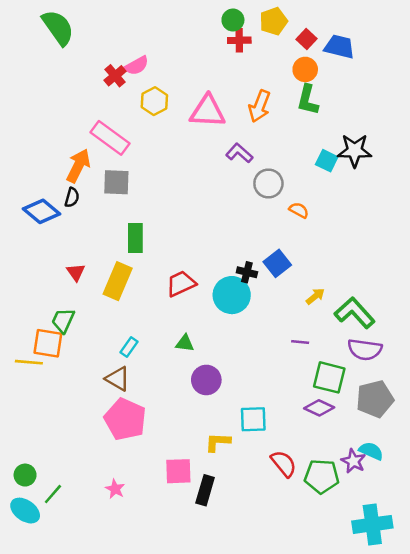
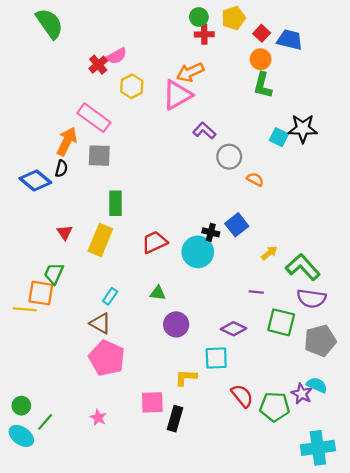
orange arrow: (260, 106) -> (190, 72), moved, turned 44
pink triangle: (208, 111) -> (177, 95), turned -32
purple diamond: (319, 408) -> (233, 329), moved

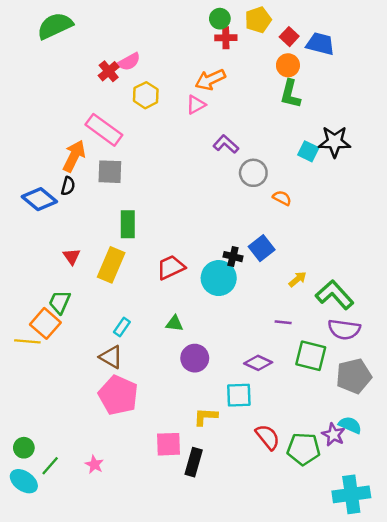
green semicircle: (49, 24) -> (55, 26), turned -80
pink triangle: (177, 95) -> (196, 105), size x0.6
orange square: (41, 293) -> (45, 323), turned 32
pink star: (98, 418) -> (94, 464), moved

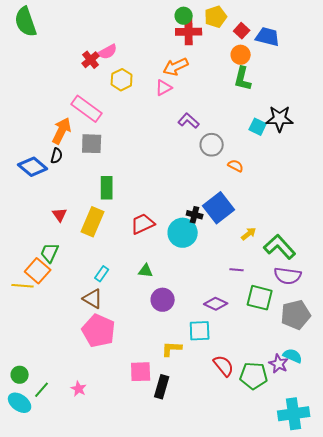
green semicircle: (55, 26) -> (26, 22), moved, turned -84
red cross: (226, 38) -> (189, 32), size x1.4
blue square: (262, 248) -> (219, 208), size x1.4

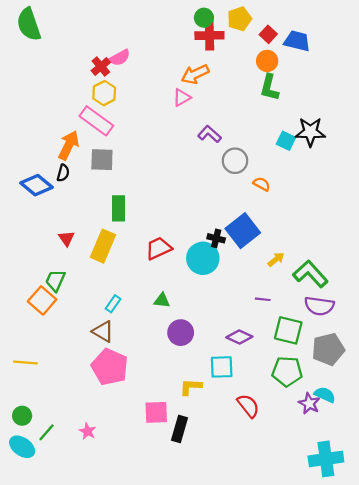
yellow hexagon: (122, 80) -> (104, 93), moved
yellow line: (23, 286) -> (25, 363), moved
green pentagon: (254, 376) -> (287, 371), moved

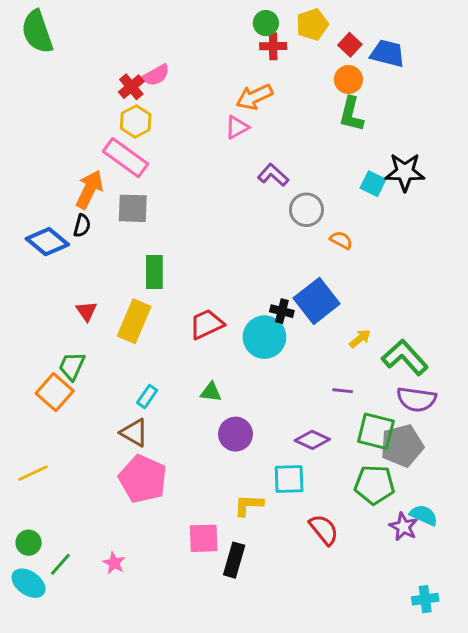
red cross: (209, 35) -> (273, 46), size x0.7
gray pentagon: (328, 349) -> (402, 446), moved
yellow line: (25, 363) -> (33, 473), turned -30
cyan cross: (326, 459) -> (425, 599), size x0.6

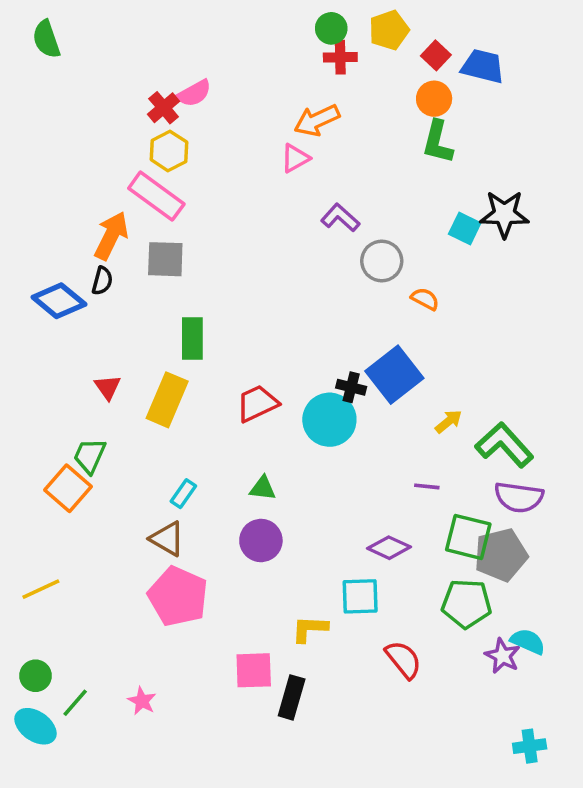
green semicircle: (37, 32) -> (46, 39), size x0.7
purple circle: (236, 434) -> (261, 541), moved

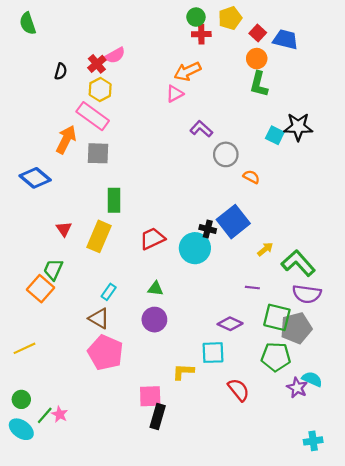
black semicircle: (102, 281) -> (61, 71), moved
black rectangle: (292, 697) -> (158, 416), moved
pink star: (142, 701) -> (60, 414), moved

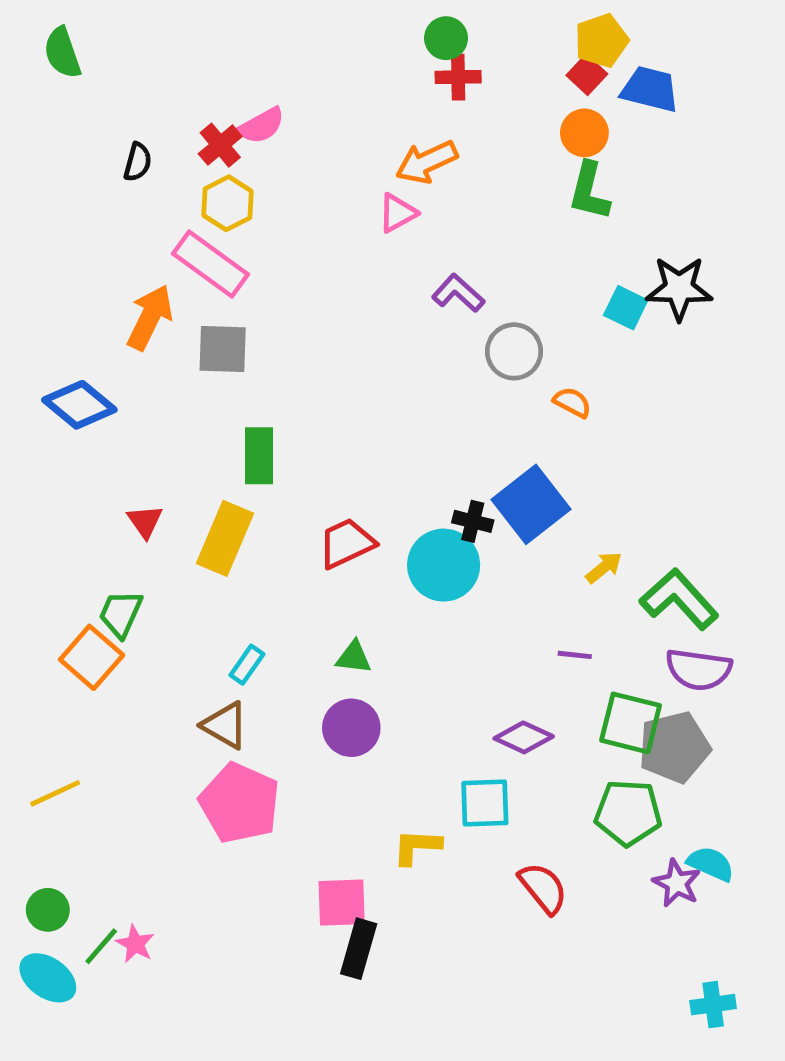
yellow pentagon: (230, 18) -> (601, 41), moved

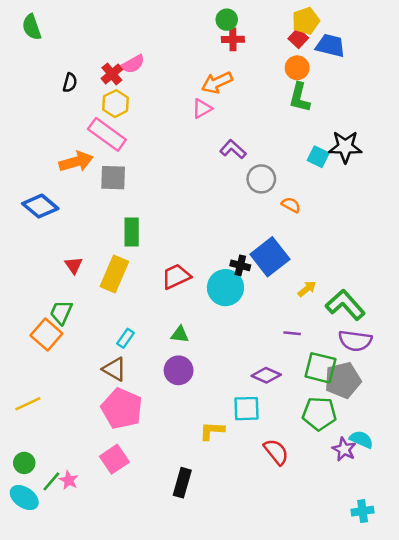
orange arrow: (150, 317) -> (76, 162), turned 48
pink square: (342, 903) -> (114, 459), moved, turned -32

